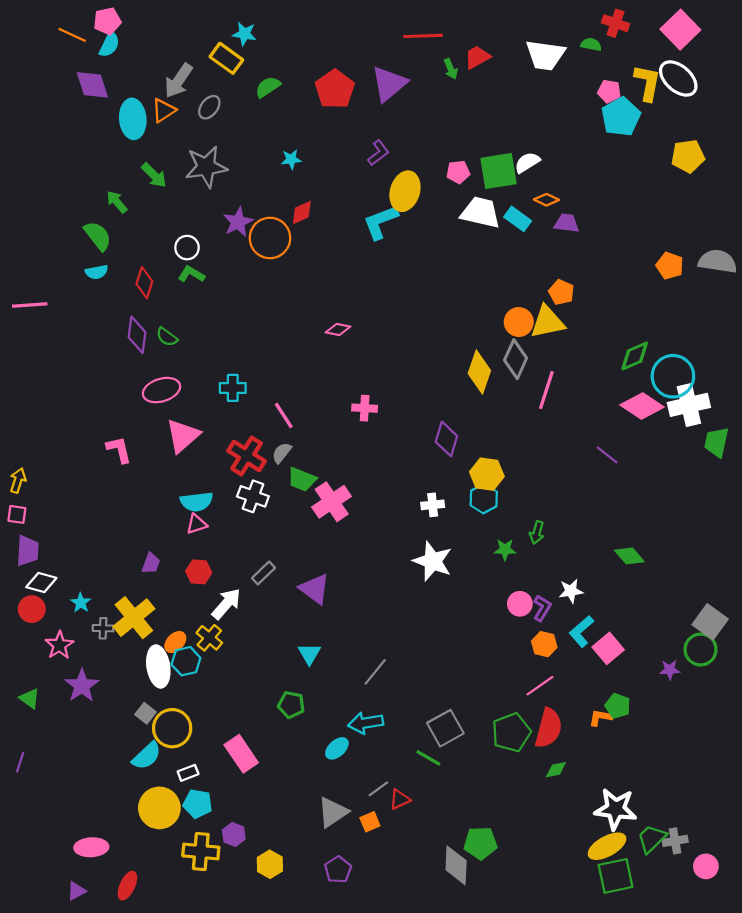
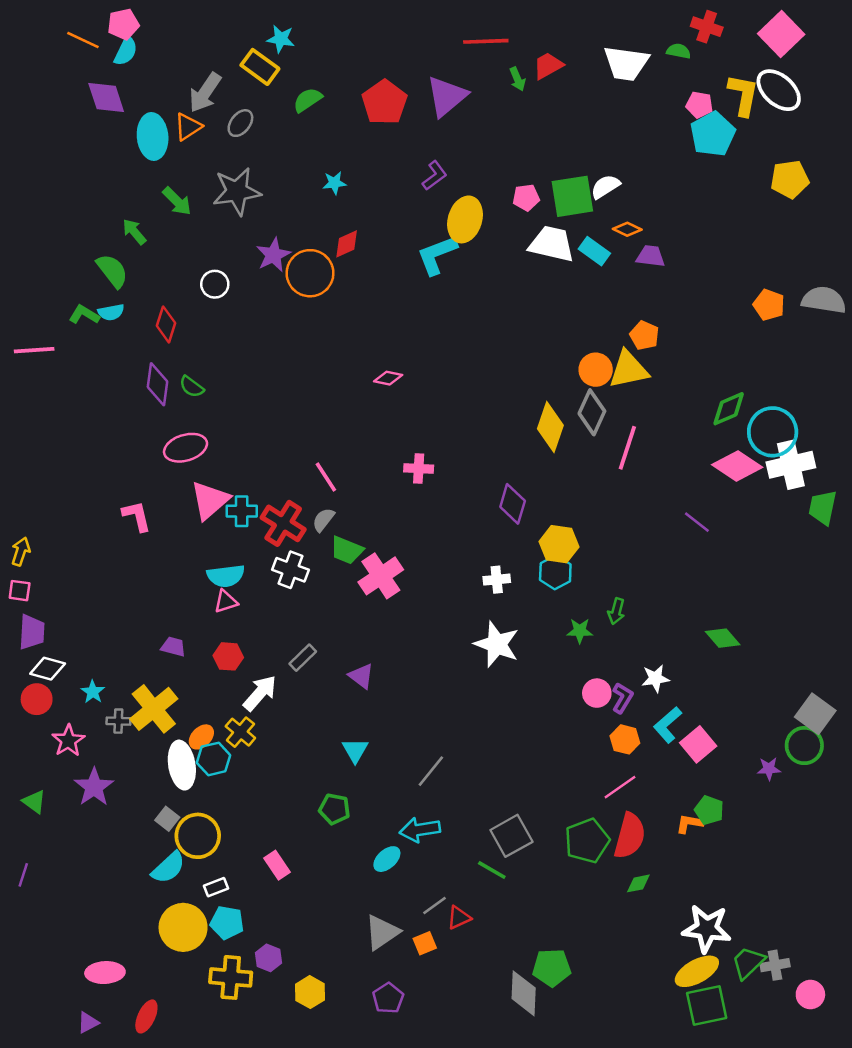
green L-shape: (191, 274) -> (84, 315), moved
cyan cross: (233, 388) -> (242, 511), moved
purple trapezoid: (151, 563) -> (173, 647), turned -95
purple triangle: (315, 589) -> (361, 676), size x0.7
pink rectangle: (241, 754) -> (277, 865), size x0.7

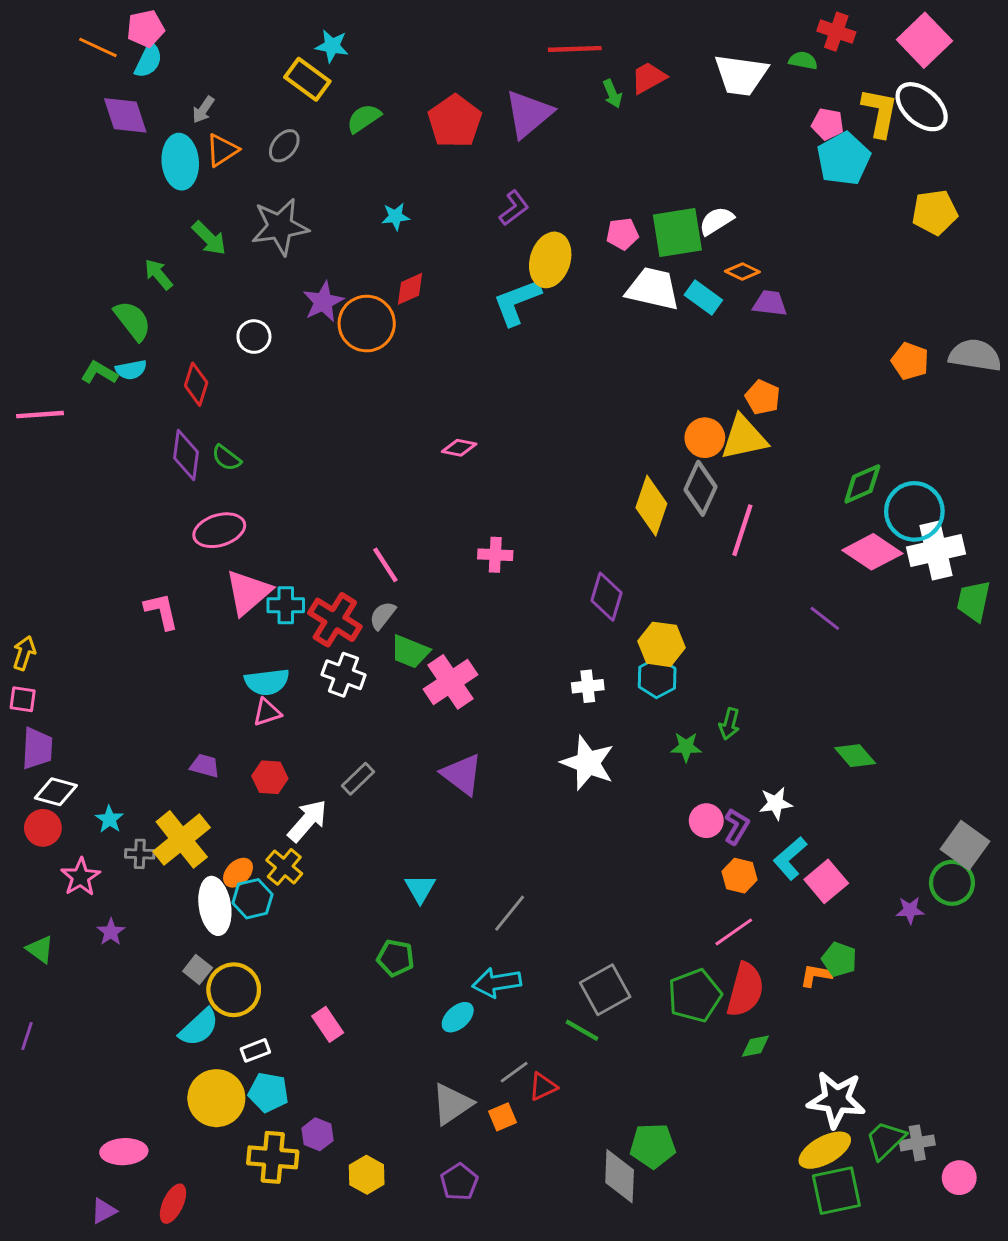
gray arrow: (205, 93) -> (203, 110), moved, size x0.6
purple triangle: (361, 676) -> (462, 774), moved, size x1.4
purple star: (94, 787) -> (111, 932), size x0.6

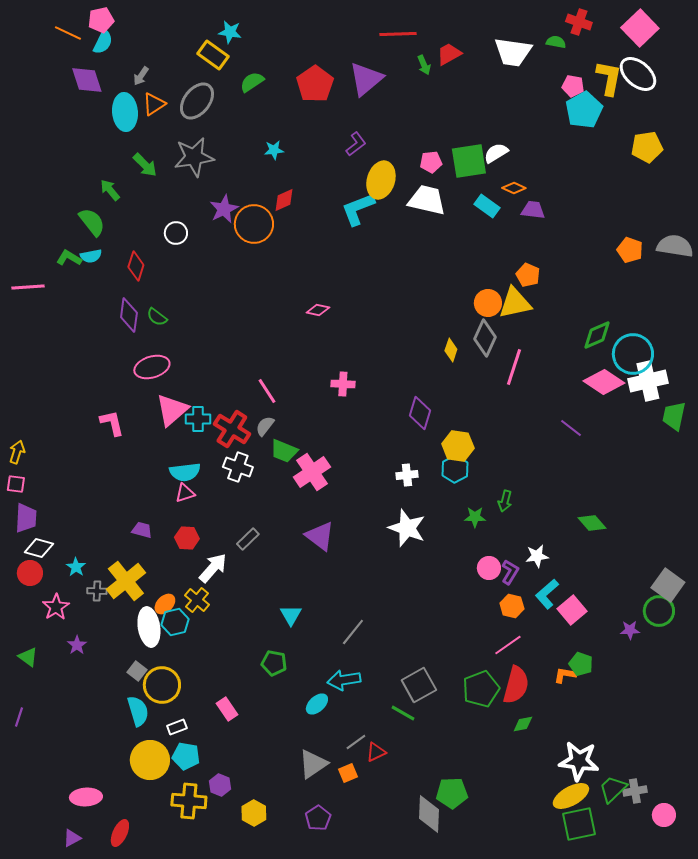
gray ellipse: (284, 146) -> (197, 101), size x1.6
white trapezoid: (653, 289) -> (427, 200), moved
yellow diamond: (651, 506) -> (451, 350), size x0.6
cyan semicircle: (199, 1027) -> (138, 711), turned -64

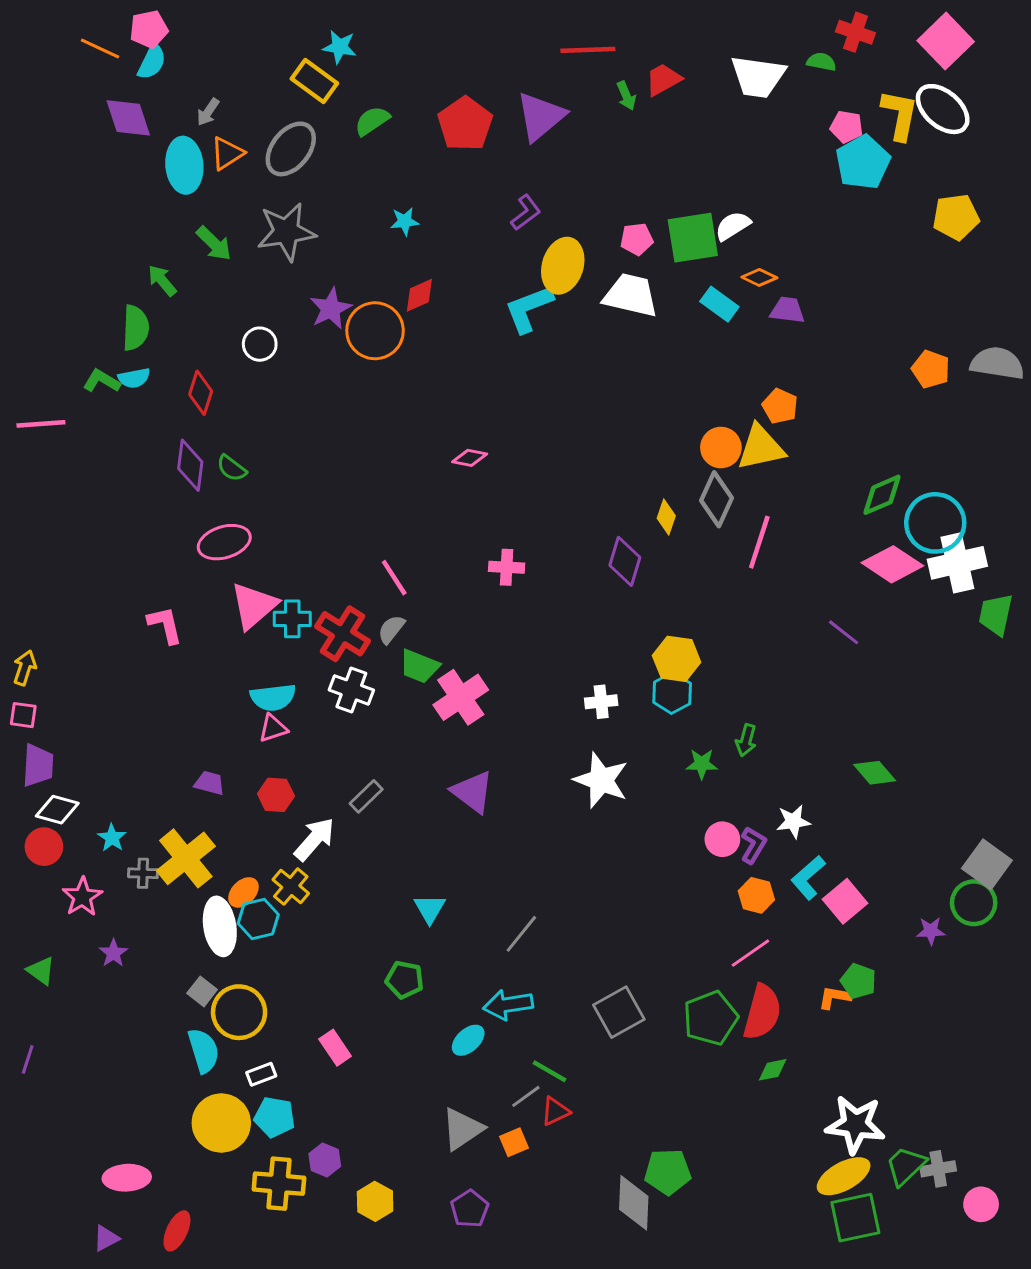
green semicircle: (92, 222) -> (136, 328), turned 40
purple diamond: (420, 413) -> (625, 561), moved
green line: (403, 713) -> (549, 1071), moved

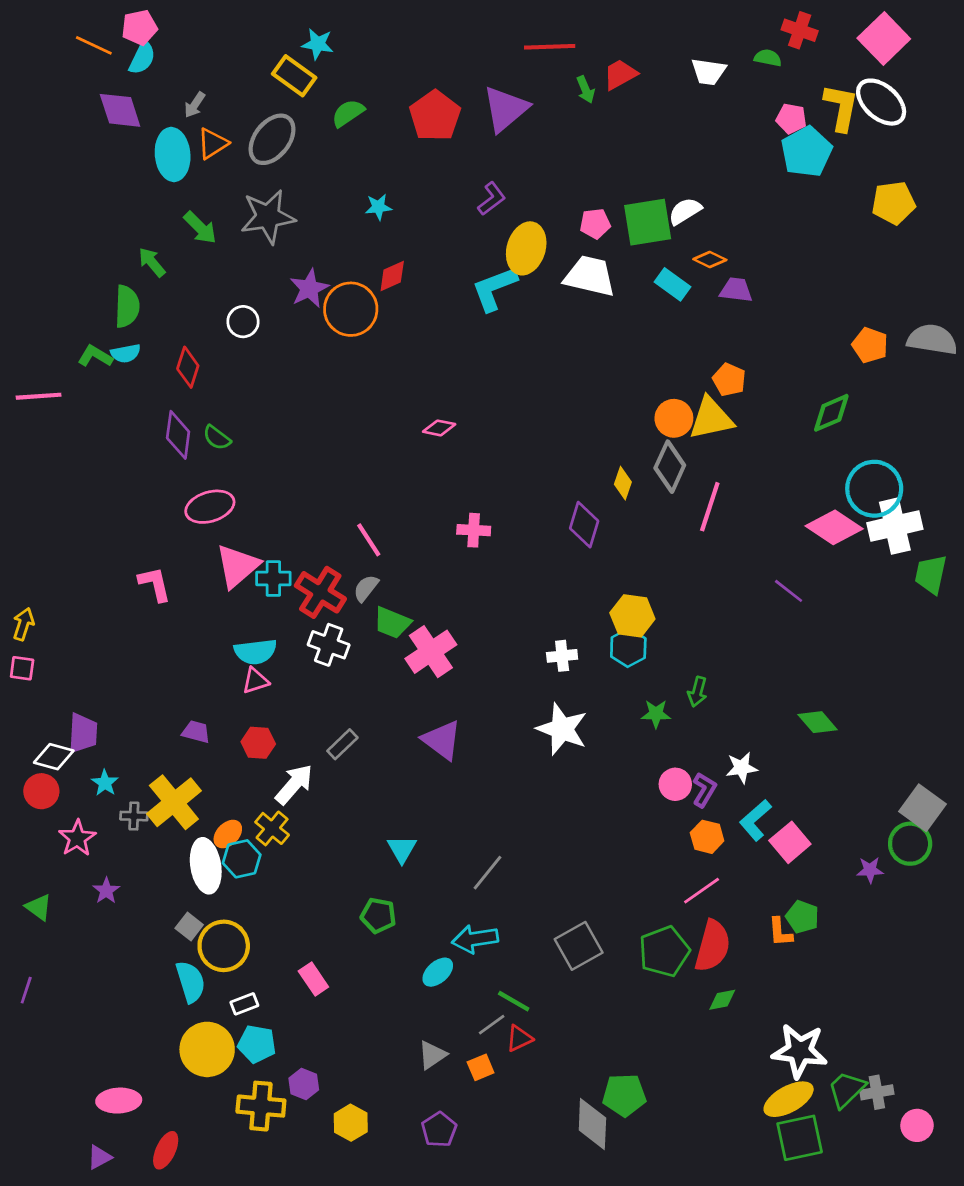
white trapezoid: (758, 77) -> (708, 72), size x0.7
green diamond: (882, 495) -> (831, 413), moved
purple trapezoid: (38, 765) -> (83, 733), moved
orange L-shape: (835, 997) -> (780, 932), turned -104
gray triangle: (462, 1129) -> (432, 1055), size x0.7

